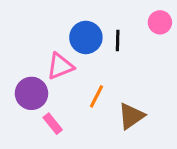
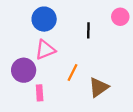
blue circle: (86, 37) -> (44, 19), moved
pink rectangle: (53, 124) -> (40, 93), turned 35

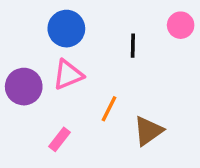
purple circle: (24, 70) -> (24, 87), moved
pink rectangle: (40, 93) -> (60, 139), turned 42

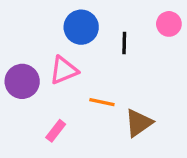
blue circle: (66, 29) -> (81, 27), moved
orange line: (109, 109) -> (102, 102), turned 75

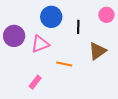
purple circle: (22, 81) -> (14, 36), moved
brown triangle: (139, 123) -> (97, 51), moved

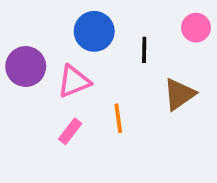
orange line: (64, 64) -> (118, 118), turned 70
pink rectangle: (35, 82) -> (70, 131), moved

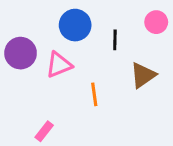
pink rectangle: (70, 131) -> (44, 131), moved

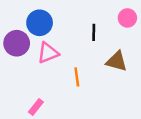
blue circle: (75, 25) -> (40, 23), moved
brown triangle: (143, 75) -> (117, 61), turned 50

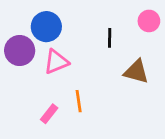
orange line: (77, 77) -> (79, 101), moved
pink rectangle: (36, 107) -> (49, 114), moved

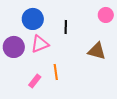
black line: (110, 38) -> (66, 27), moved
purple circle: (20, 51) -> (14, 47), moved

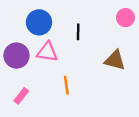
pink triangle: (40, 44) -> (47, 52), turned 30
pink rectangle: (35, 81) -> (21, 96), moved

